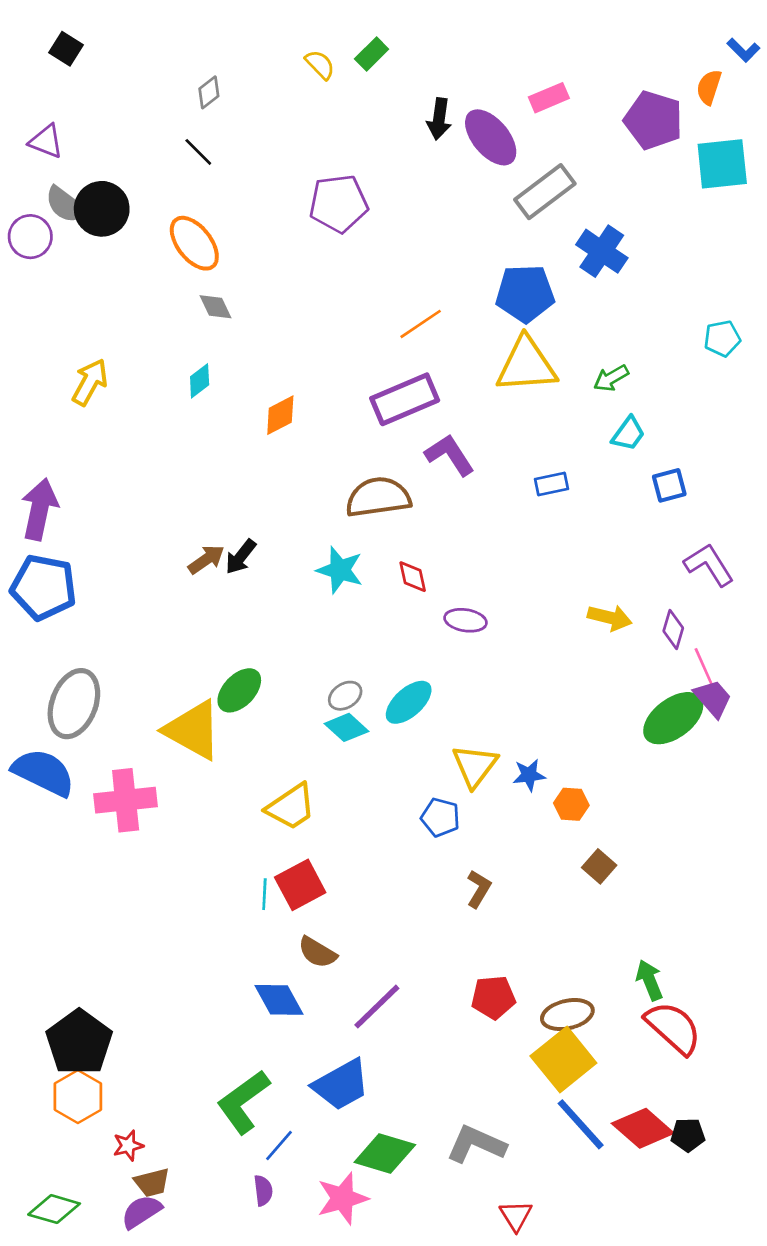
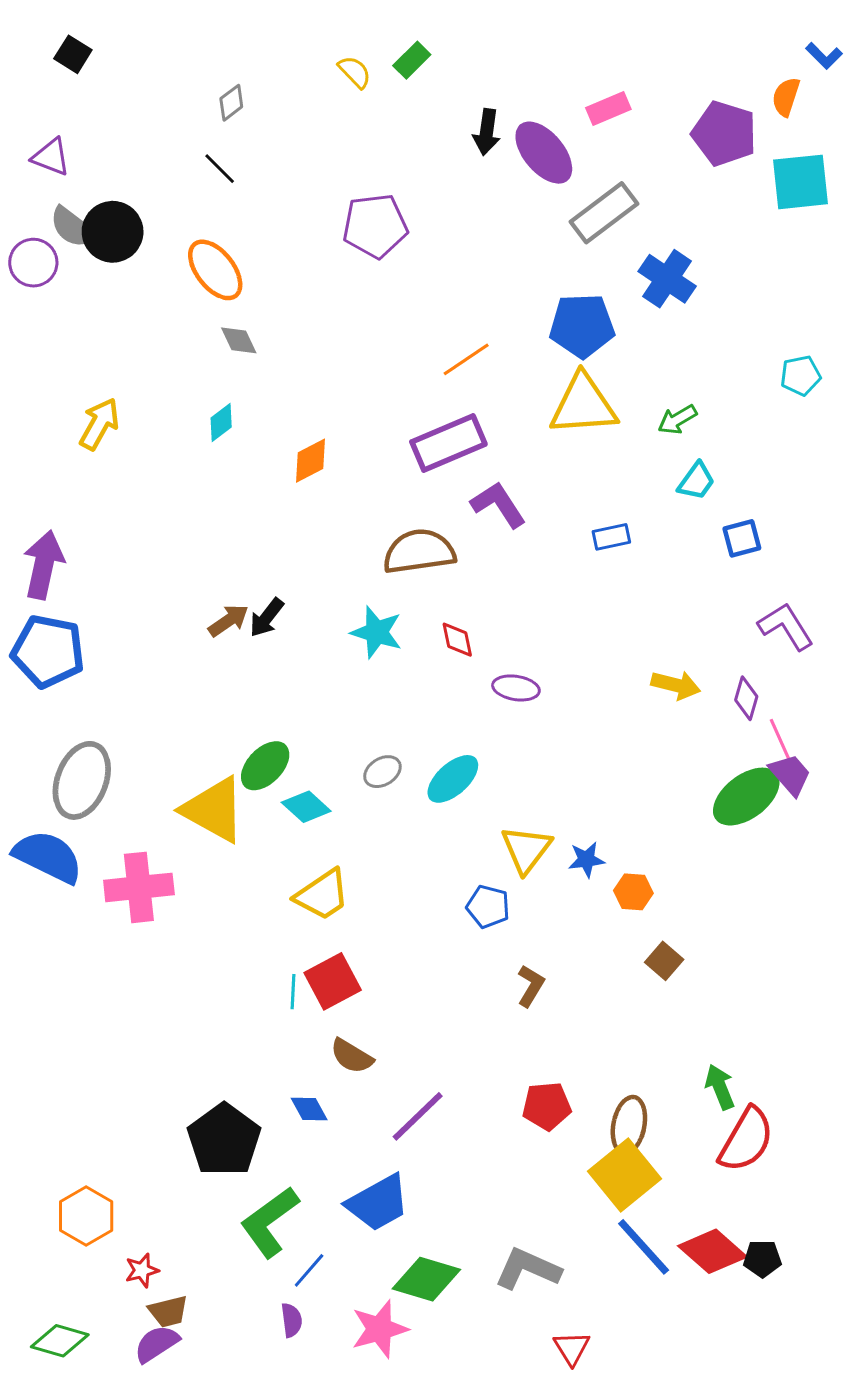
cyan diamond: (346, 727) -> (306, 807), moved
blue diamond: (279, 1000) -> (309, 1109), size x0.7
brown ellipse: (567, 1015) -> (629, 1125), turned -66
red semicircle: (673, 1028) -> (746, 1140), turned 78
black pentagon: (79, 1042) -> (224, 1140), moved

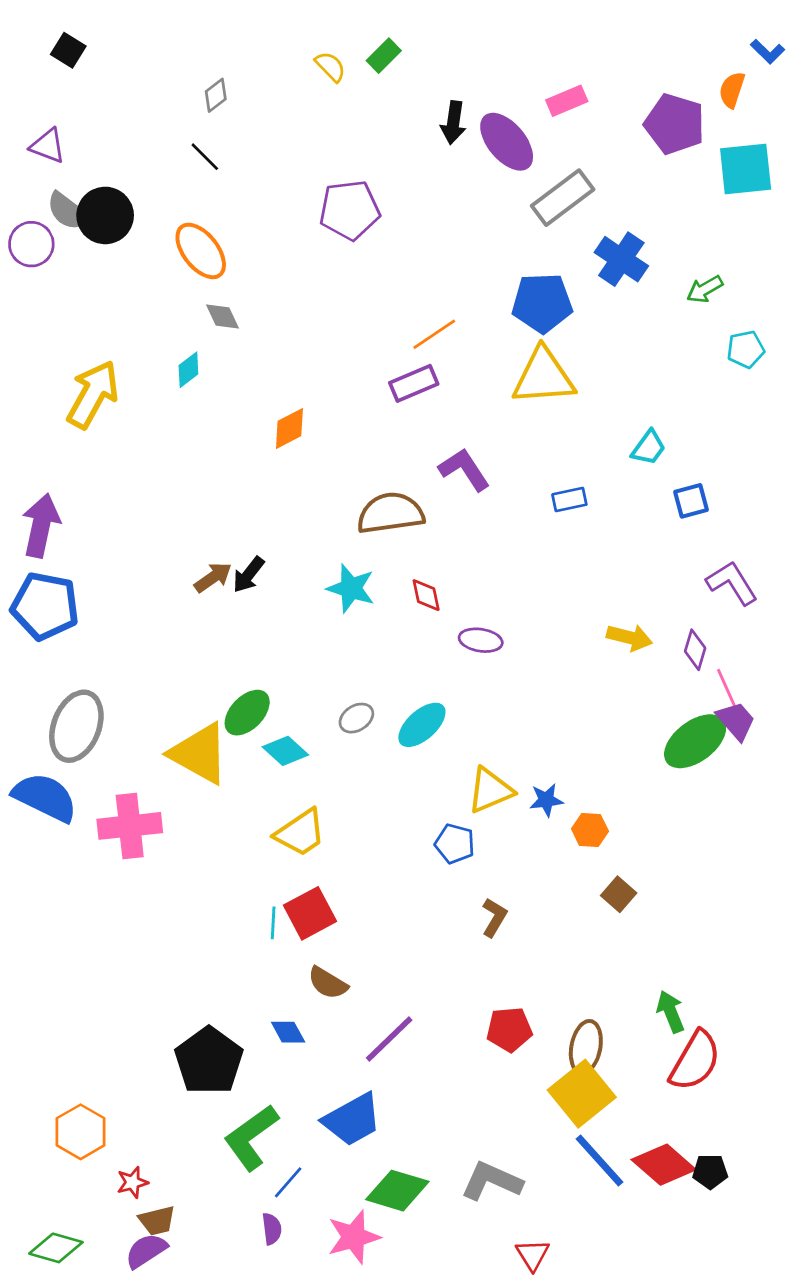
green arrow: (677, 420) -> (705, 289), moved
cyan diamond: (221, 422) -> (188, 370), moved
yellow arrow: (99, 424) -> (93, 394), size x1.4
purple rectangle: (448, 443) -> (414, 383), moved, size x0.7
yellow triangle: (526, 849) -> (490, 790), turned 30

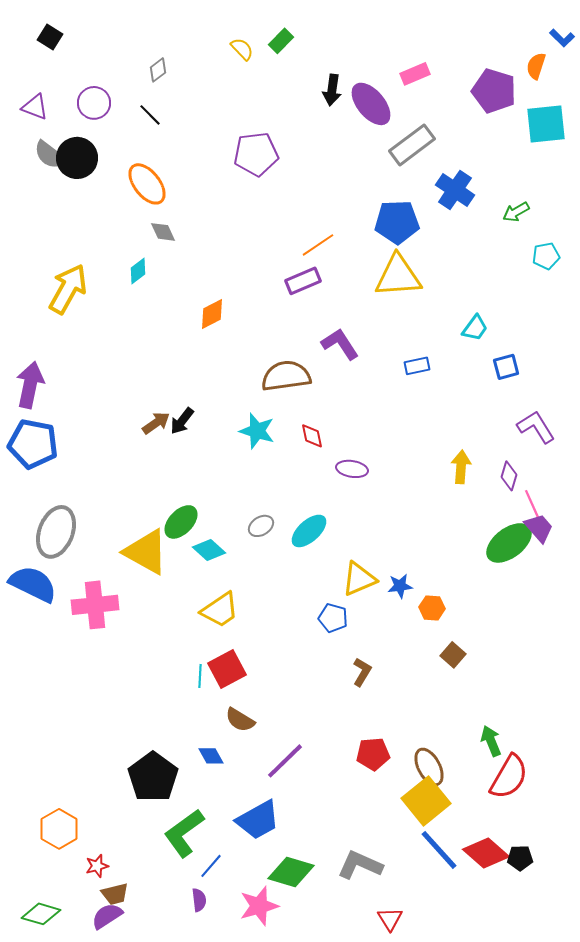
purple circle: (31, 244) -> (94, 103), moved
yellow arrow: (630, 637) -> (461, 467), turned -100
brown ellipse: (586, 1047) -> (429, 767), turned -39

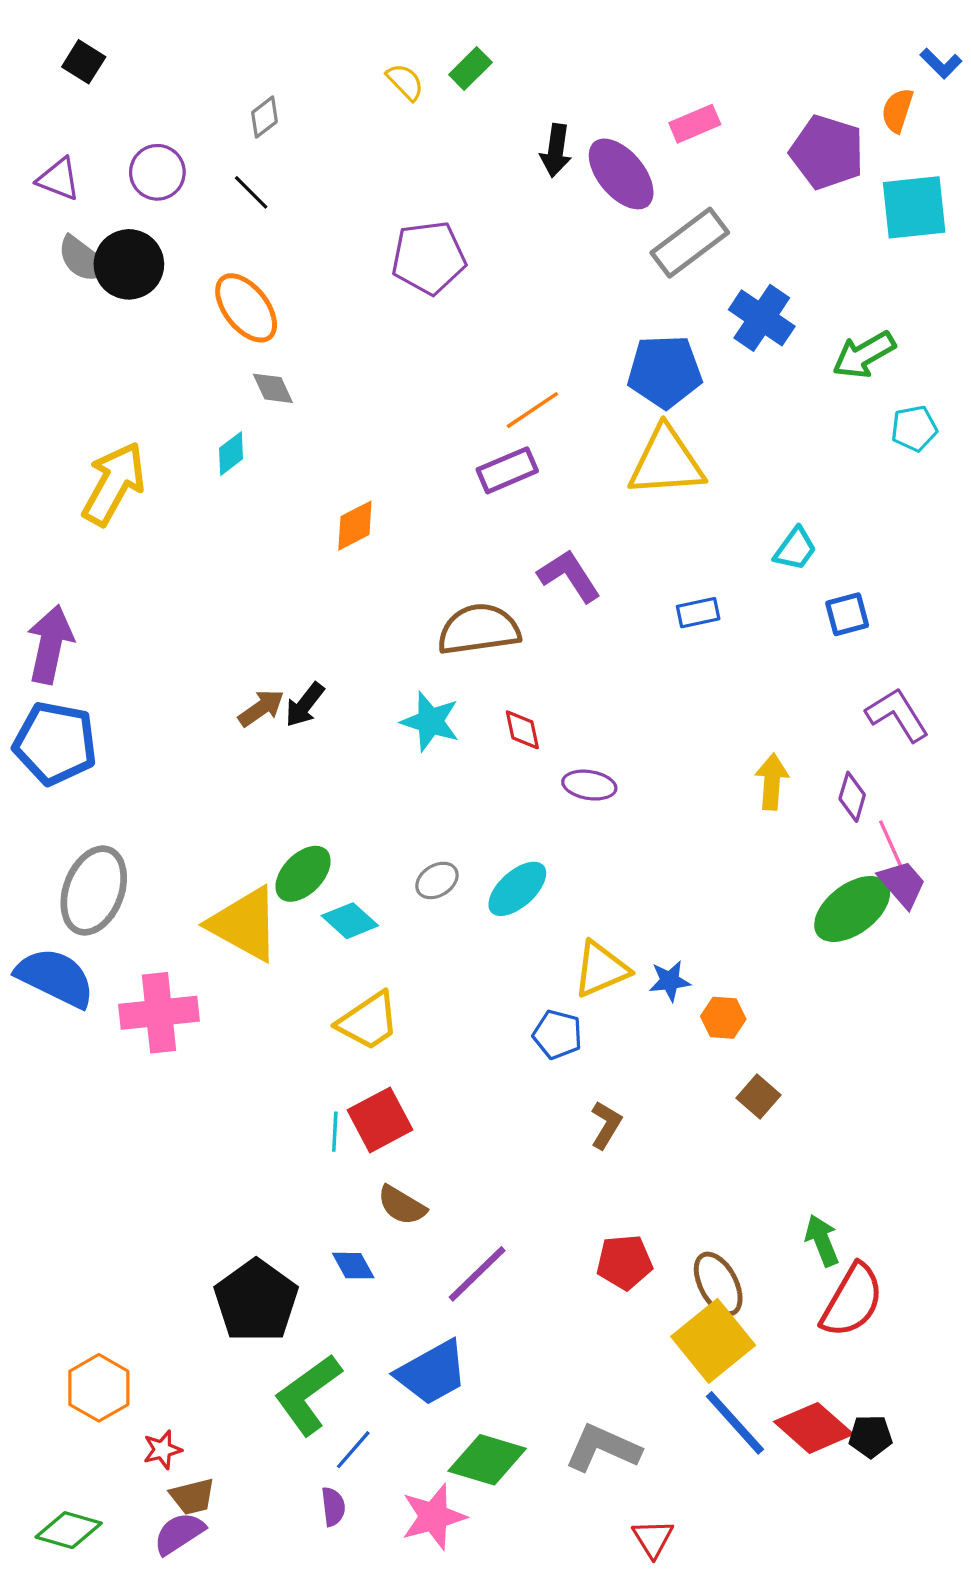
green arrow: (516, 212) -> (864, 355), size x1.4

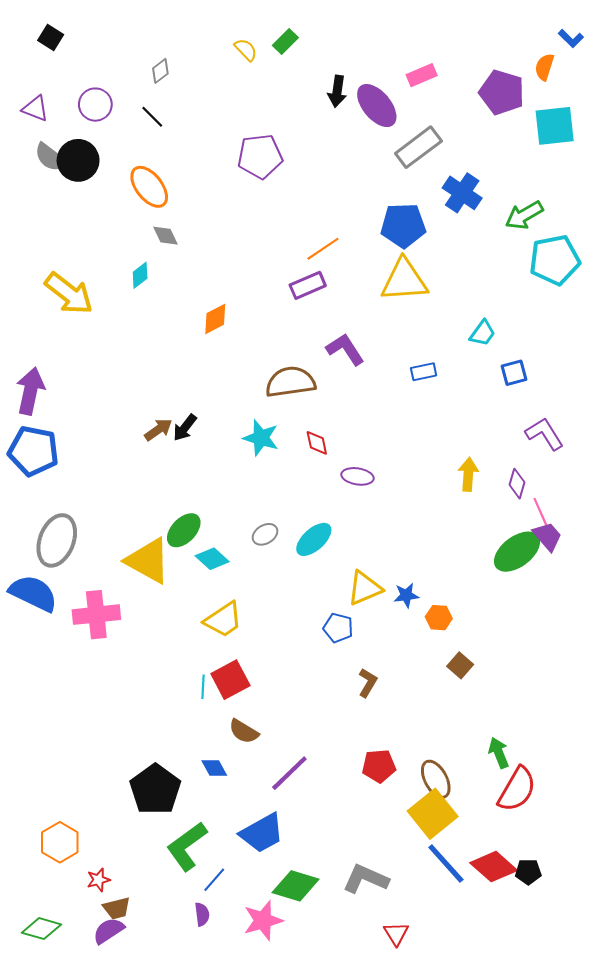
cyan pentagon: (914, 428) -> (555, 260), size x1.8
yellow arrow: (114, 484) -> (69, 294), turned 99

